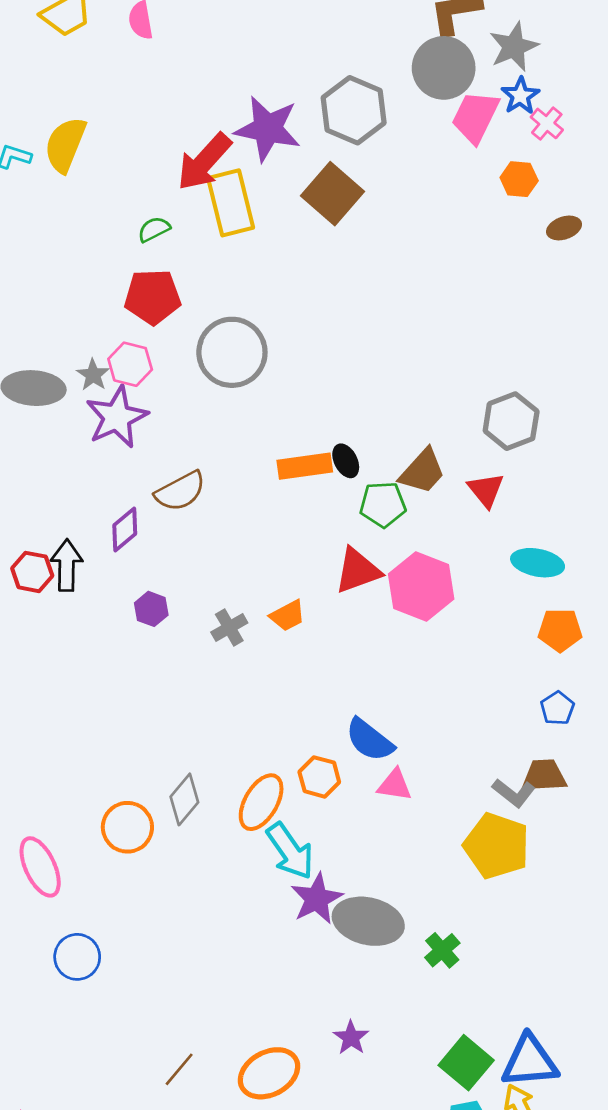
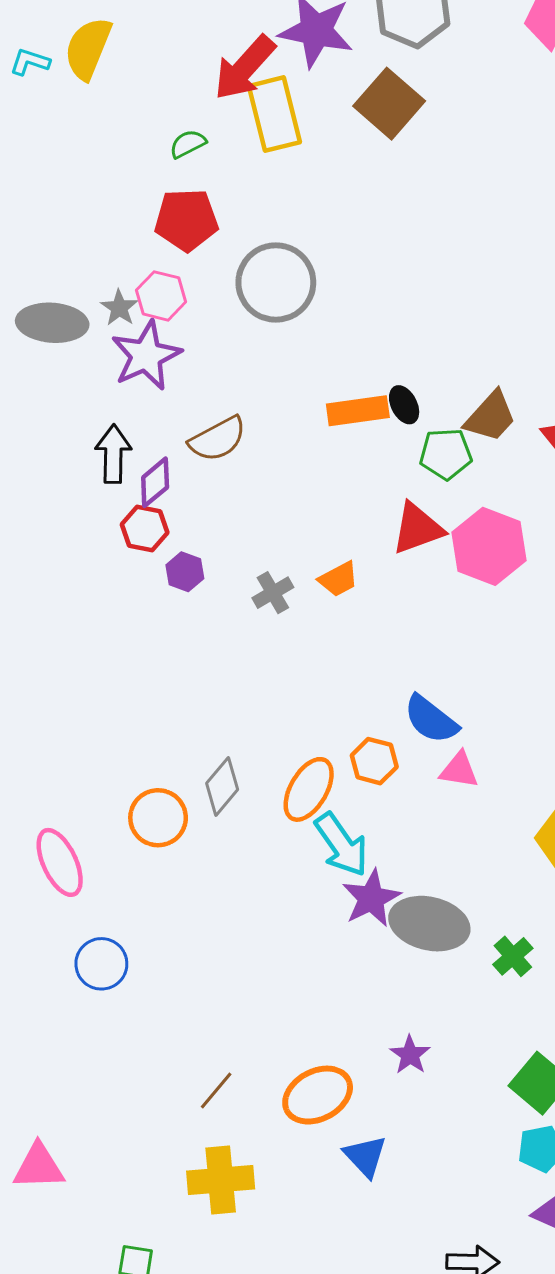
black arrow: (67, 565) -> (113, 454), moved
red hexagon: (32, 572) -> (145, 528), moved

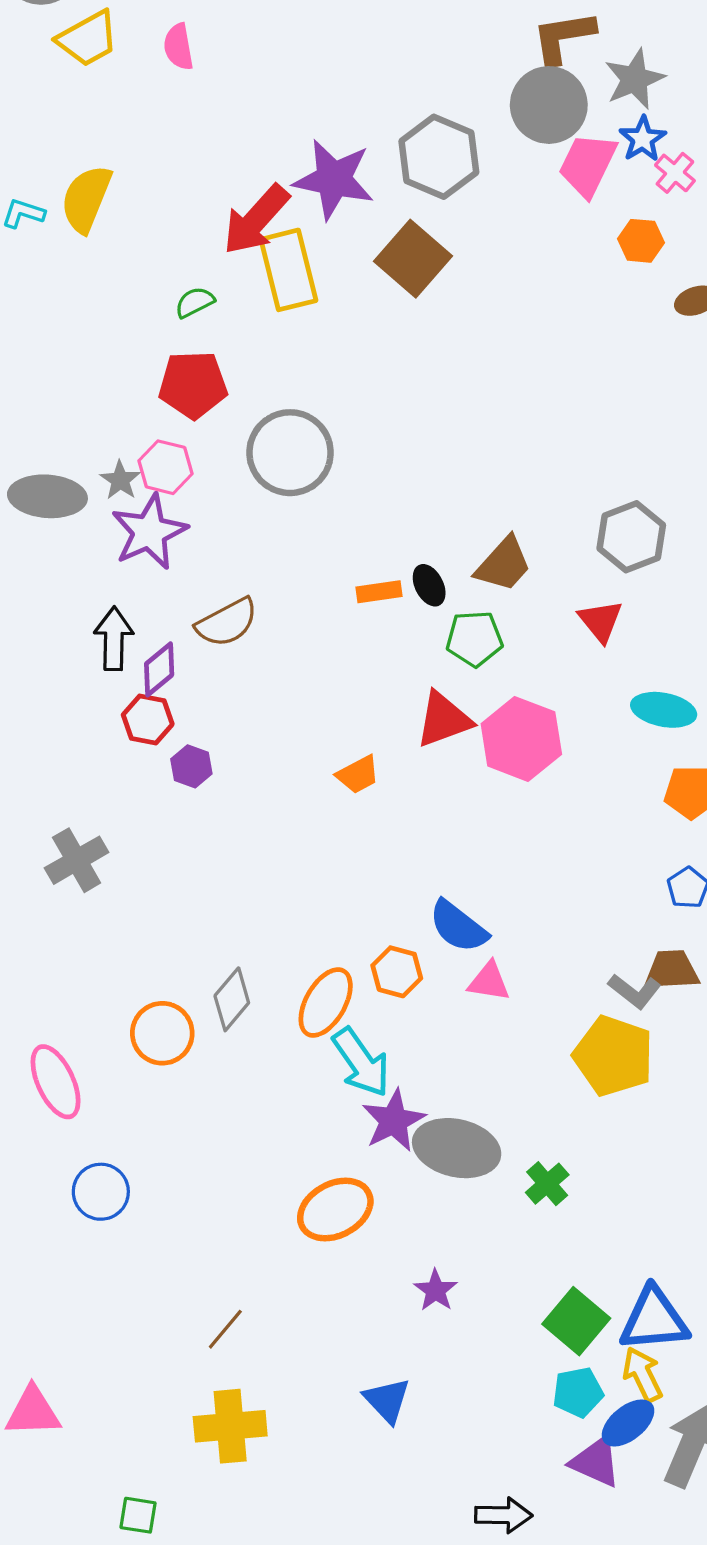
orange rectangle: (358, 411) -> (379, 592), size x0.7
brown trapezoid: (491, 417) -> (503, 564), moved
gray cross: (273, 593) -> (77, 860), moved, size x1.4
orange ellipse: (318, 1095) -> (335, 1210), moved

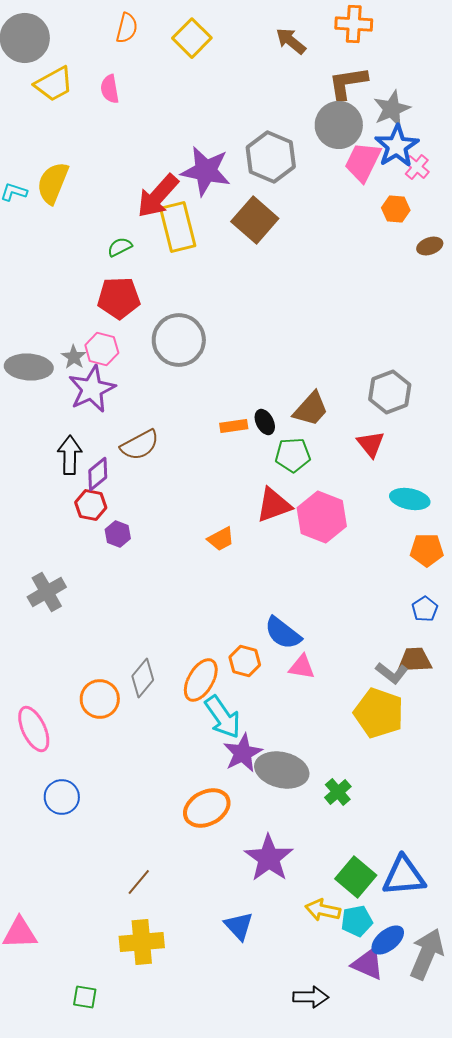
blue star: (643, 139) -> (397, 146), size x1.5
purple star: (436, 1290) -> (269, 858), size x1.8
yellow arrow: (643, 1374) -> (323, 910), moved, turned -52

